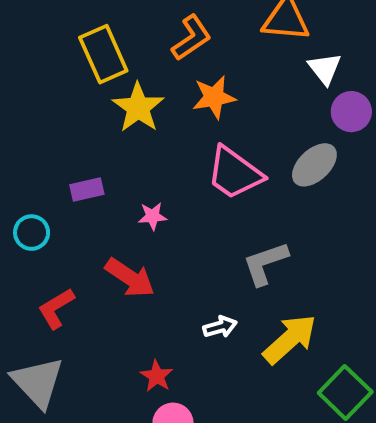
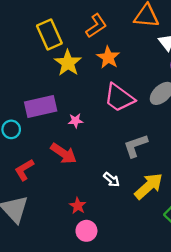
orange star: (214, 97) -> (108, 57), turned -30
purple rectangle: (87, 189) -> (41, 106), size x1.8
white arrow: (220, 327) -> (112, 180), turned 56

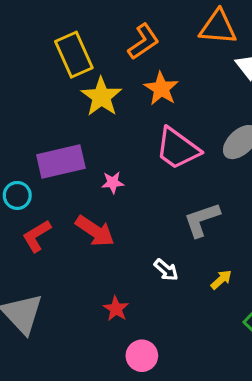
red L-shape: (24, 170) -> (37, 236), moved
yellow arrow: (149, 186) -> (221, 280), size x0.5
pink circle: (86, 231) -> (142, 356), moved

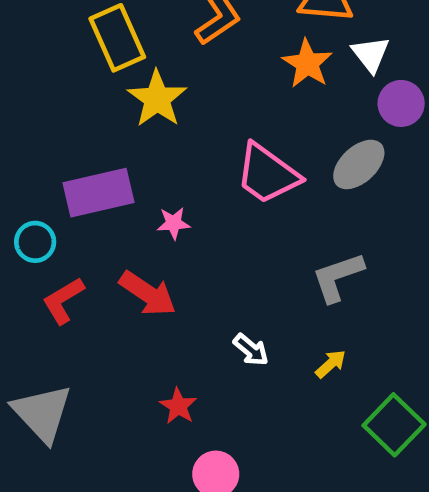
orange star: (161, 89) -> (307, 64), moved
gray L-shape: (202, 220) -> (338, 277), moved

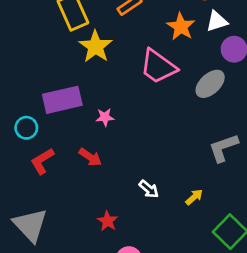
white triangle: (371, 54) -> (217, 21), turned 50
pink trapezoid: (267, 174) -> (158, 67), moved
gray L-shape: (338, 277) -> (223, 148), moved
red arrow: (148, 293) -> (90, 157), size x0.7

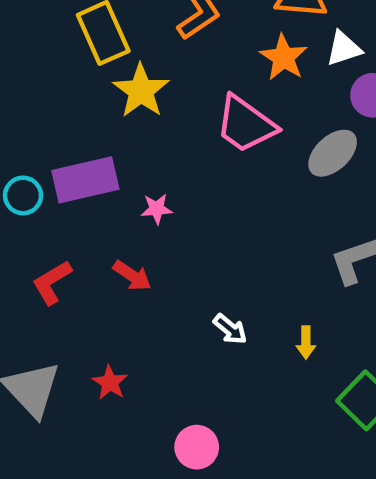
cyan circle: (26, 128) -> (23, 195), moved
yellow arrow: (194, 197) -> (306, 342), turned 132
red star: (108, 221) -> (110, 383), moved

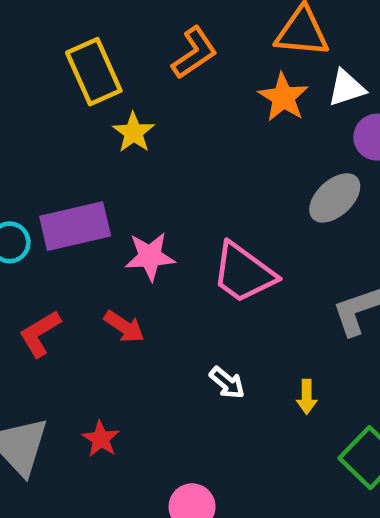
yellow star: (141, 91) -> (134, 132), size x0.7
pink trapezoid: (246, 124) -> (244, 273), moved
pink star: (157, 209) -> (150, 256), size x1.5

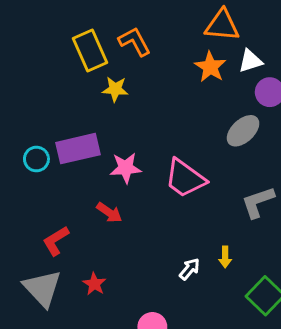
orange L-shape: (194, 53) -> (135, 42), moved, turned -84
yellow star: (134, 132) -> (115, 89), turned -30
red L-shape: (40, 334) -> (56, 241), moved
white arrow: (227, 383) -> (190, 269), moved, turned -90

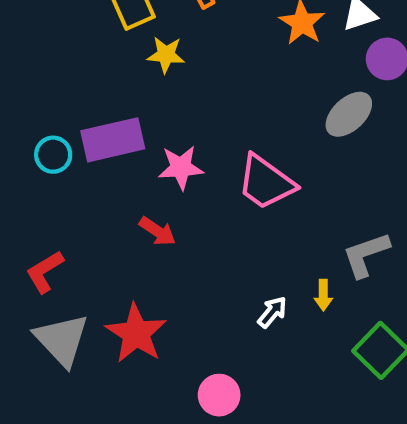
gray L-shape: (258, 202) -> (366, 255), moved
red L-shape: (56, 241) -> (45, 272), moved
red star: (94, 284) -> (136, 333), size x1.8

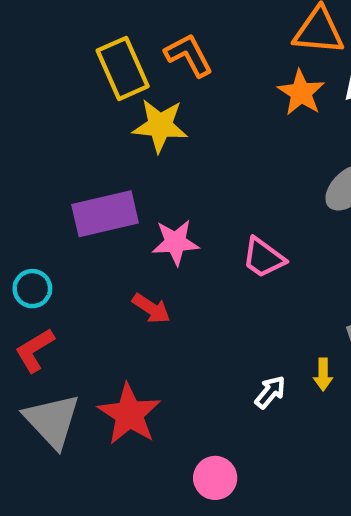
yellow star: (166, 55) -> (160, 126), size x1.4
cyan circle: (53, 155) -> (32, 289), moved
pink trapezoid: (266, 182) -> (264, 258), size x0.7

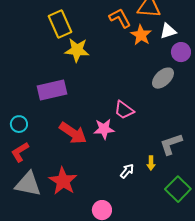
orange L-shape: (189, 55) -> (120, 18), moved
pink star: (176, 242) -> (104, 129), moved
red arrow: (151, 308) -> (73, 133), size x1.6
gray triangle: (52, 421) -> (28, 184), turned -36

